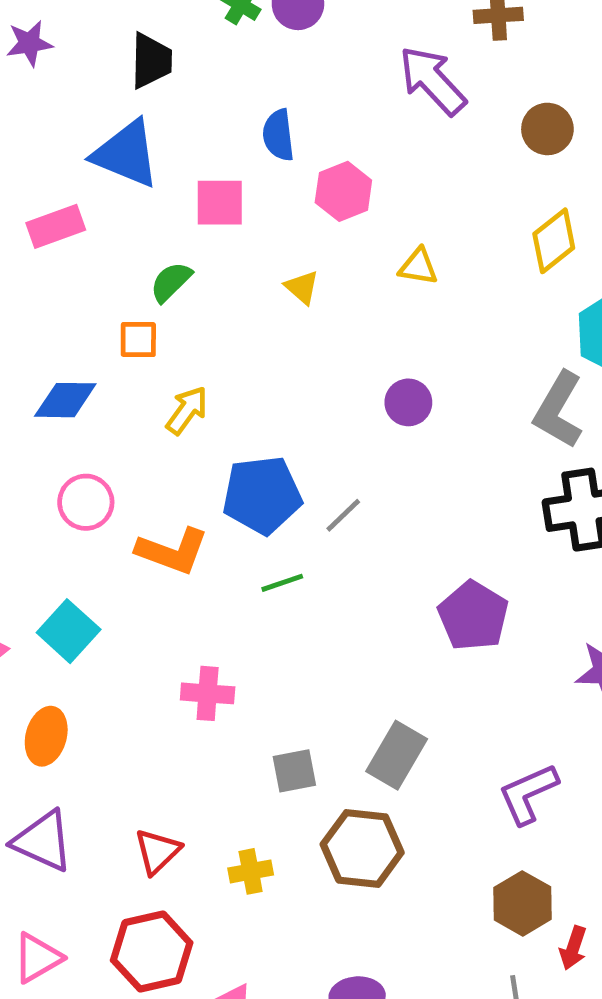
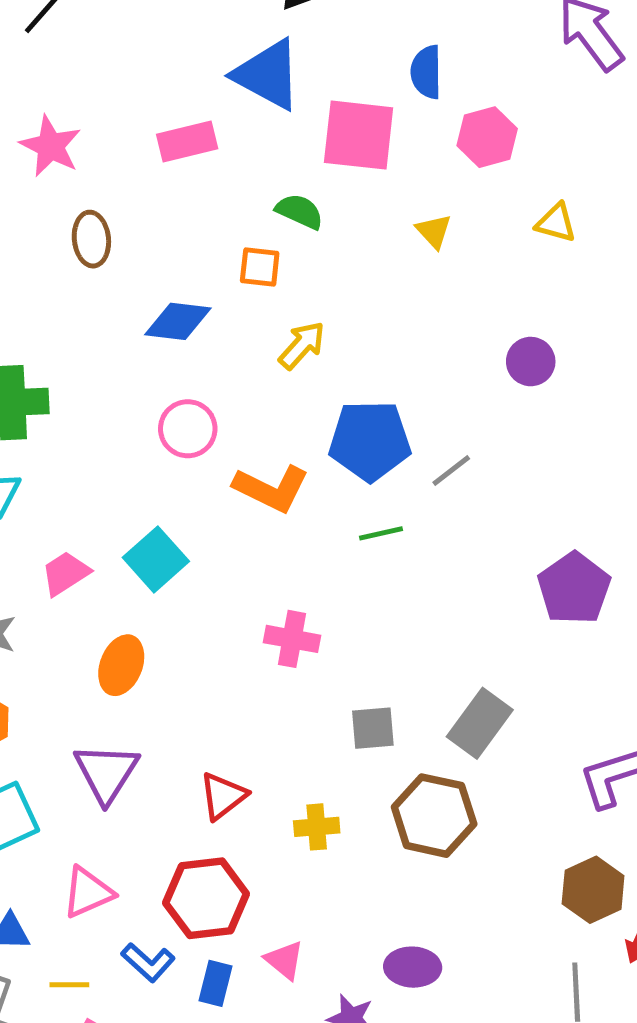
pink square: (220, 203) -> (359, 135), size x1.4
green semicircle: (171, 282) -> (300, 211), turned 63
purple triangle: (43, 841) -> (106, 773), turned 32

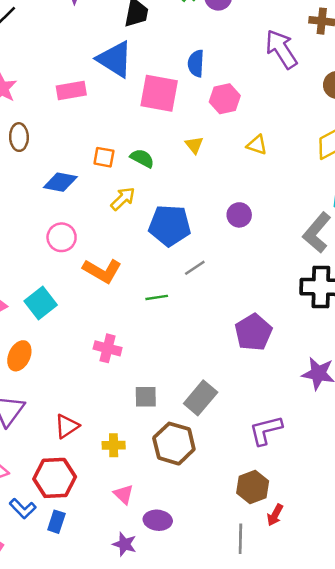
green semicircle: (300, 211) -> (142, 158), moved
blue pentagon: (370, 441) -> (170, 225), moved
pink triangle: (285, 960) -> (124, 494), moved

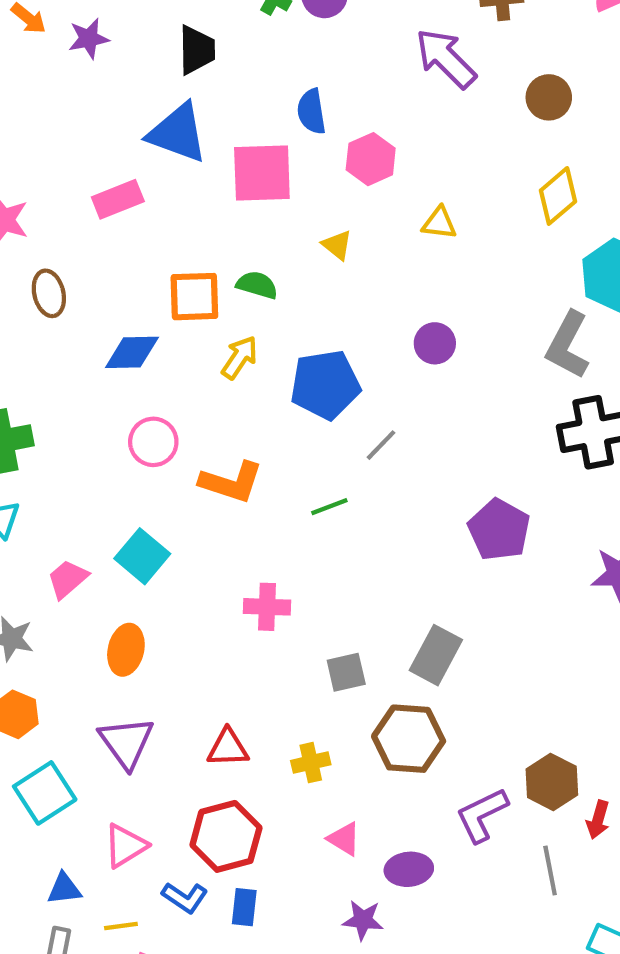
orange square: (104, 157) -> (194, 297), size x1.5
red triangle: (67, 426) -> (228, 748), turned 44
purple L-shape: (266, 430) -> (482, 815), moved

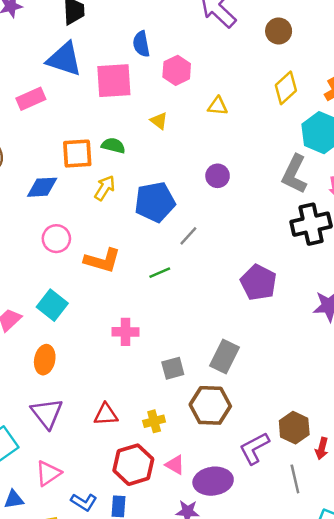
red hexagon: (226, 836) -> (133, 465), moved
purple ellipse: (409, 869) -> (213, 481), size x1.4

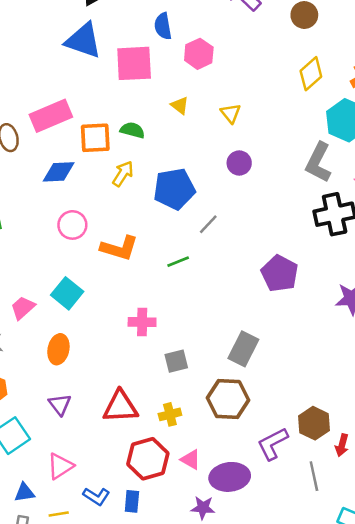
pink rectangle: (31, 99) -> (51, 116), moved, size x1.4
yellow triangle: (218, 106) -> (231, 113), moved, turned 45
gray square: (173, 368) -> (176, 361), moved
purple triangle: (47, 413) -> (60, 405), size x0.7
red triangle: (106, 414) -> (120, 407), size x1.4

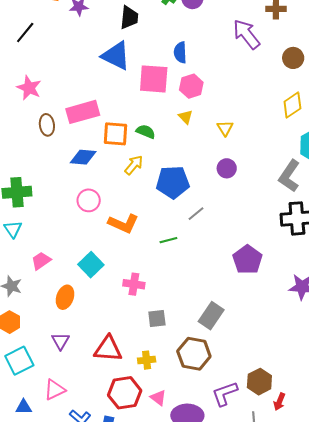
pink hexagon: (199, 54) -> (191, 86), moved
cyan square: (67, 293) -> (91, 265), moved

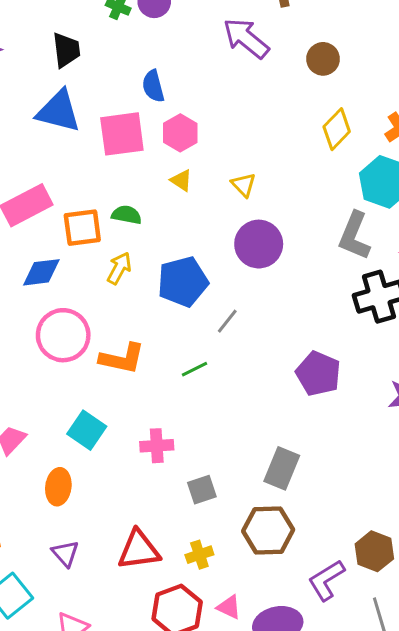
purple circle: (227, 168) -> (259, 244), size x1.6
pink circle: (89, 200) -> (63, 335), size x1.5

